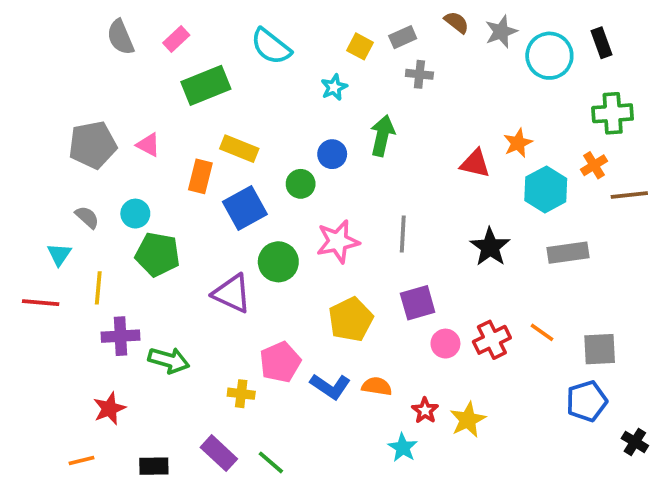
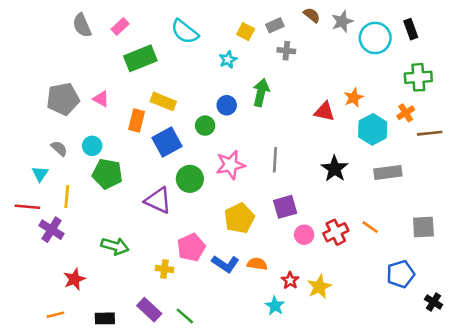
purple cross: (120, 336) -> (52, 230), moved, turned 35
gray square: (600, 349) -> (423, 227), moved

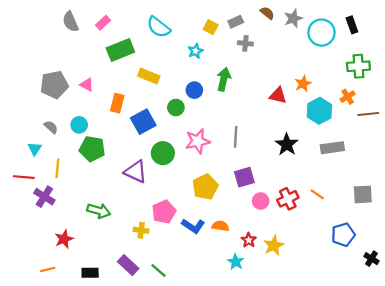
yellow rectangle: (163, 101) -> (149, 76), moved

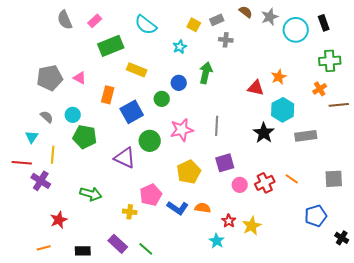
cyan hexagon: (319, 111) -> (283, 110), moved

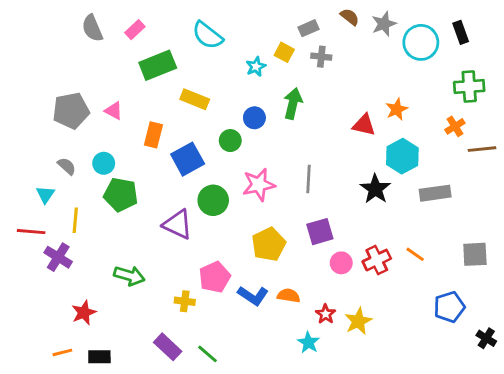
yellow square: (194, 25) -> (284, 52), moved
black rectangle: (83, 251) -> (99, 357), moved

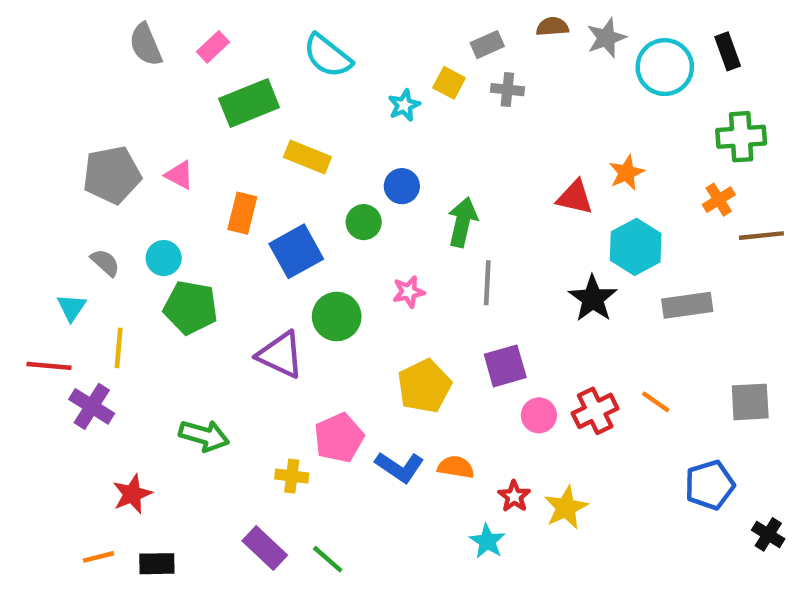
brown semicircle: (350, 17) -> (552, 27), turned -42
green arrow: (293, 104) -> (463, 222), moved
pink star: (259, 185) -> (409, 292), size x0.6

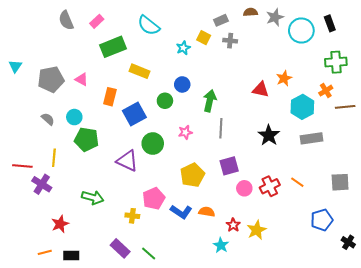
cyan hexagon: (636, 247) -> (302, 107), moved
cyan triangle: (72, 308) -> (15, 66), moved

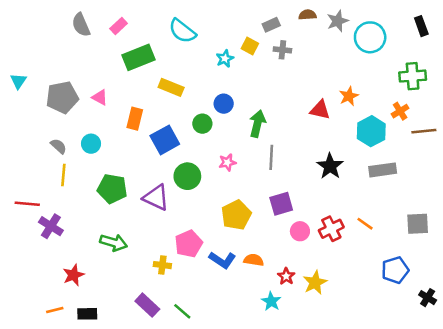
black rectangle: (330, 23) -> (421, 26), moved
green pentagon: (87, 139) -> (112, 189), moved
yellow line: (54, 158) -> (63, 175), moved

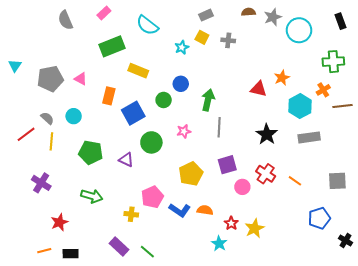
gray rectangle: (271, 25) -> (206, 15), moved
pink rectangle: (119, 26) -> (104, 13), moved
purple triangle: (156, 197) -> (126, 160), size x0.7
red line: (27, 204) -> (26, 134), moved, turned -42
red cross: (331, 229) -> (266, 174), moved, turned -30

